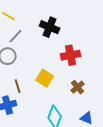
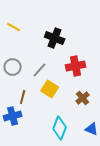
gray line: (16, 36) -> (40, 70), moved
brown line: (18, 86) -> (23, 97), turned 32

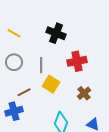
yellow line: (14, 27) -> (14, 33), moved
gray line: (40, 70) -> (41, 65), turned -42
brown line: (23, 97) -> (24, 92), turned 48

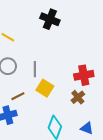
black cross: (56, 33) -> (50, 19), moved
red cross: (77, 61) -> (84, 75), moved

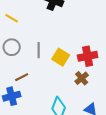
yellow square: (45, 88) -> (61, 57), moved

